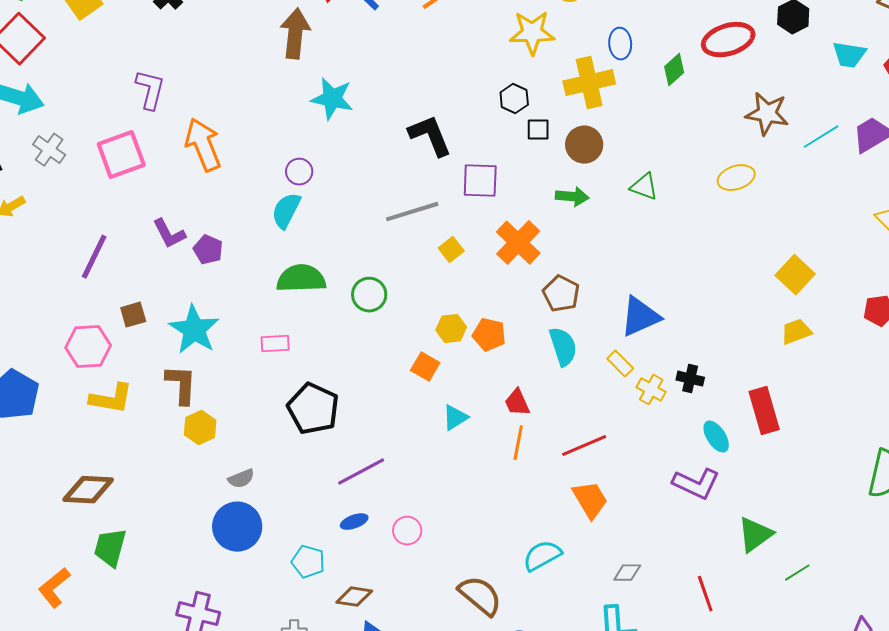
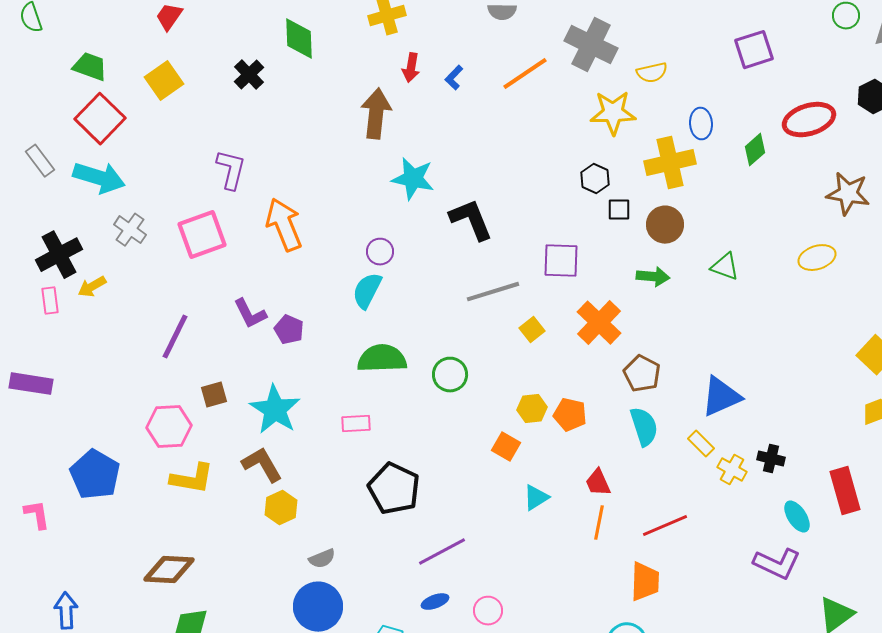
black L-shape: (430, 136) -> (471, 220), moved
brown L-shape: (181, 385) -> (262, 465), turned -33
orange trapezoid: (590, 500) -> (645, 582), moved, turned 33

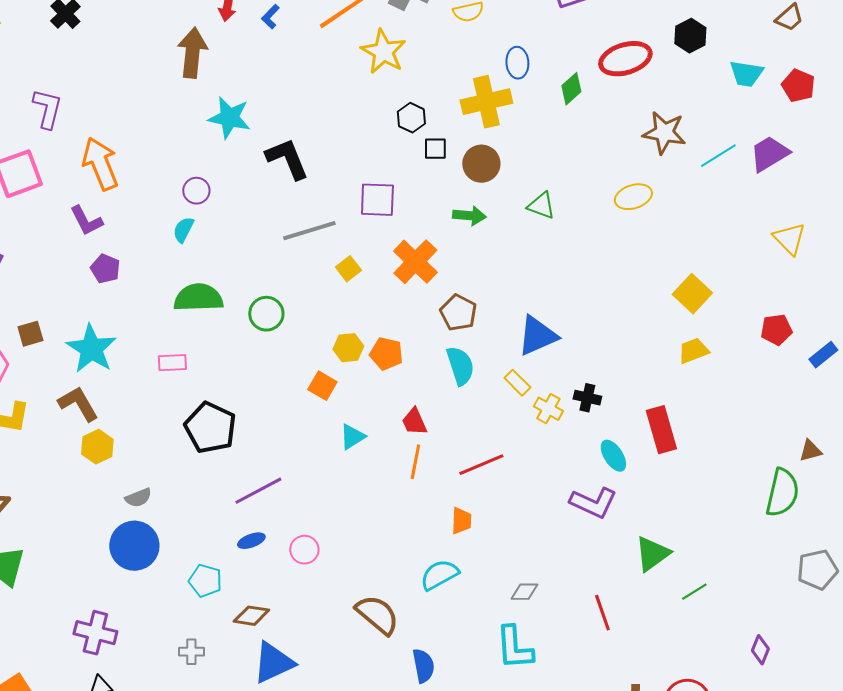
yellow star: (613, 113) -> (383, 52), moved, turned 30
cyan semicircle: (367, 291) -> (183, 230), size x0.7
purple L-shape: (250, 314) -> (86, 221), moved
orange trapezoid: (645, 582) -> (461, 521), size x0.7

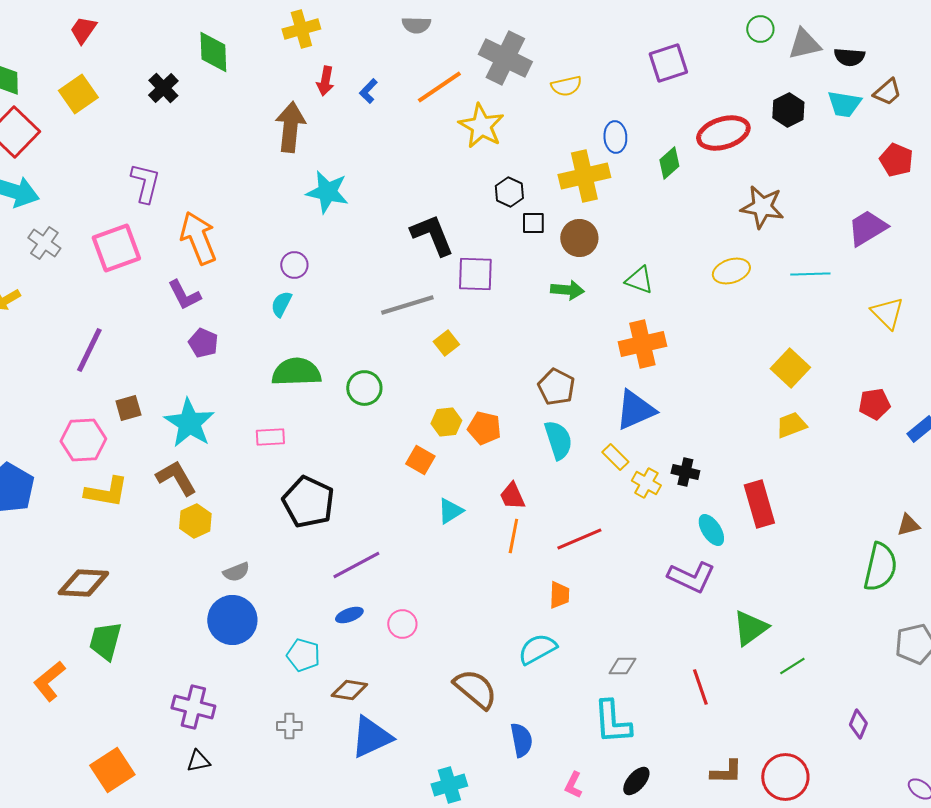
cyan trapezoid: (746, 74) -> (844, 104), moved
cyan line: (718, 156) -> (810, 274), moved, turned 30
black L-shape: (287, 159) -> (432, 235), moved
orange cross: (415, 262) -> (642, 344), moved, turned 33

